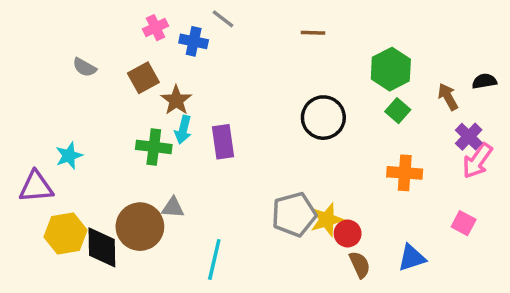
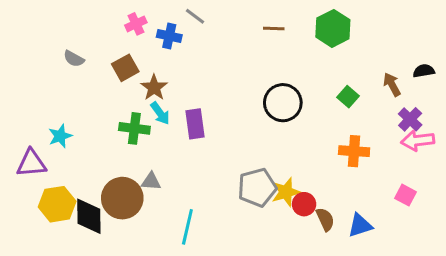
green hexagon: (391, 69) -> (333, 28), moved
cyan arrow: (183, 130) -> (160, 113), turned -50
pink arrow: (477, 161) -> (418, 141), turned 48
brown semicircle: (360, 265) -> (325, 219), moved

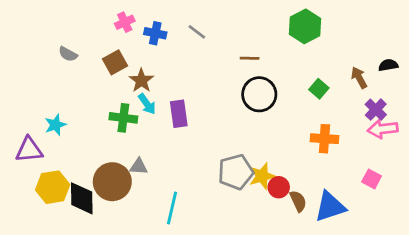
gray line: (195, 16) -> (197, 32), moved
brown line: (274, 28) -> (250, 58), moved
blue triangle: (360, 225) -> (330, 207), size x1.4

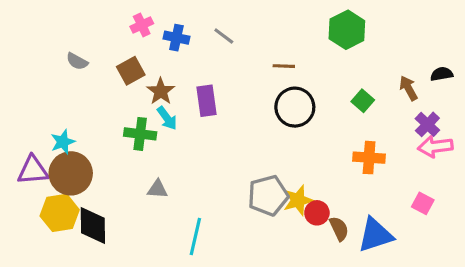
purple rectangle: (179, 114) -> (206, 101), moved
brown circle: (112, 182) -> (71, 173), moved

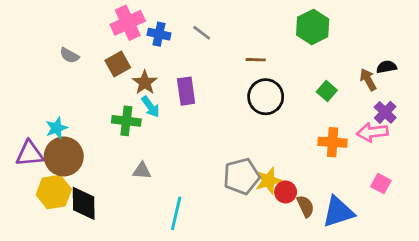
pink cross: (142, 25) -> (128, 23), size x1.6
black semicircle: (442, 74) -> (387, 67), moved
pink arrow: (435, 147) -> (372, 132), moved

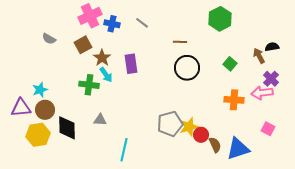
brown circle: (64, 156) -> (45, 110), size x0.7
black diamond: (84, 203) -> (67, 128), moved

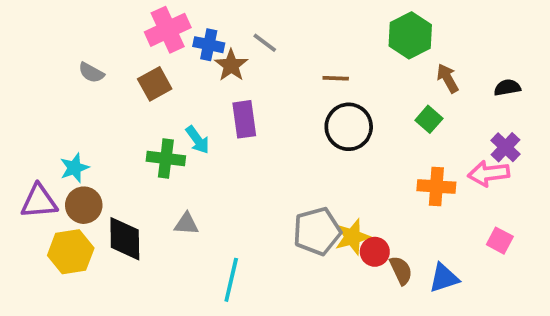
brown arrow: (259, 56) -> (448, 78), moved
brown star: (102, 58) -> (231, 65), moved
blue triangle: (238, 149) -> (444, 278), size x0.7

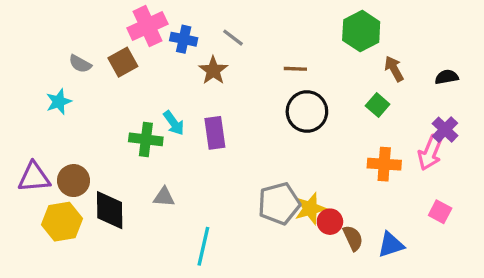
brown star: (231, 65) -> (213, 70), moved
brown square: (155, 84) -> (123, 62), moved
purple rectangle: (244, 119) -> (215, 133), moved
cyan star: (74, 168) -> (59, 102), moved
pink arrow: (489, 173) -> (430, 153), turned -60

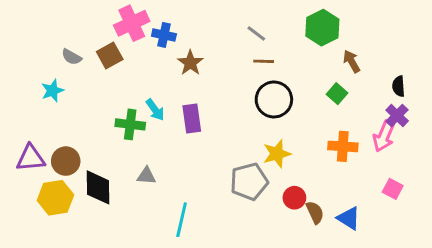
gray line: (233, 38) -> (256, 33), moved
black semicircle: (447, 77) -> (399, 86), moved, turned -84
yellow star: (310, 208) -> (277, 154), moved
blue triangle: (391, 245) -> (349, 218), turned 50

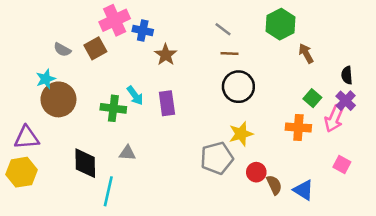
green square: (337, 94) -> (312, 98), moved
brown circle: (66, 161) -> (58, 99), moved, size x1.4
yellow hexagon: (55, 198) -> (21, 172), moved
cyan line: (182, 220) -> (108, 191), moved

